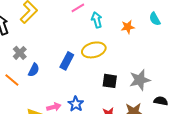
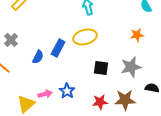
orange star: (128, 27) -> (137, 35), moved
blue semicircle: (34, 70) -> (38, 57), moved

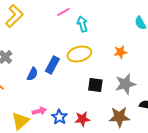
orange star: (137, 35) -> (120, 52), moved
blue star: (67, 91) -> (59, 117), moved
red star: (100, 102) -> (82, 119), moved

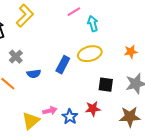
blue semicircle: (32, 74) -> (34, 74), moved, turned 56
red star: (82, 119) -> (93, 109), moved

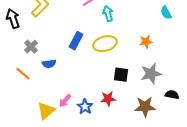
blue rectangle: (63, 65) -> (76, 41), moved
pink arrow: (50, 111) -> (65, 101), turned 144

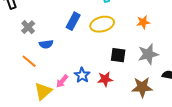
orange line: (23, 74) -> (29, 61), moved
blue star: (85, 107) -> (82, 75), moved

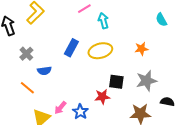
blue star: (82, 75) -> (80, 112), moved
red star: (105, 79) -> (102, 97), moved

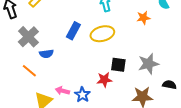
orange star: (141, 49) -> (143, 18), moved
gray cross: (26, 54) -> (28, 37), size x1.5
pink arrow: (60, 108) -> (62, 91), turned 64

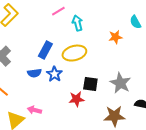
blue semicircle: (46, 54) -> (34, 73), moved
gray star: (148, 64) -> (120, 83), turned -30
blue star: (82, 95) -> (54, 74), moved

